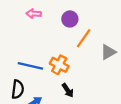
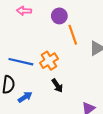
orange line: (84, 38) -> (73, 35), turned -54
orange cross: (59, 65) -> (49, 61), turned 30

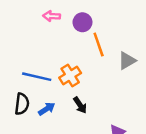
pink arrow: (24, 11) -> (52, 16), moved
blue arrow: (25, 97) -> (47, 109), moved

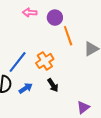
blue line: (37, 77) -> (18, 62), turned -65

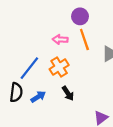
pink arrow: (30, 12) -> (60, 39), moved
purple circle: (55, 18) -> (80, 16), moved

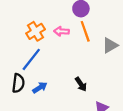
orange cross: (59, 67) -> (36, 31), moved
black arrow: (68, 93) -> (81, 84), moved

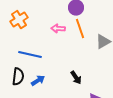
orange cross: (36, 31) -> (19, 20), moved
blue line: (31, 59) -> (30, 55), turned 65

